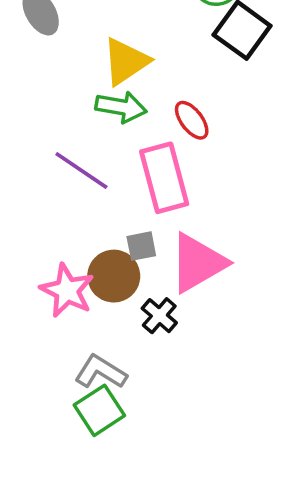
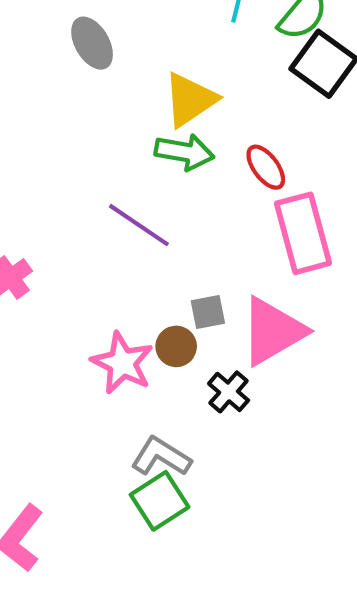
pink rectangle: (164, 178) -> (303, 233), moved
brown circle: (114, 276) -> (176, 346), size x0.7

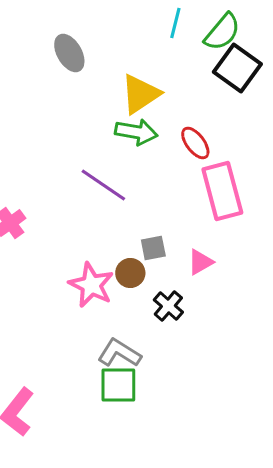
pink triangle: (273, 331) -> (200, 262), size x0.5
green square: (160, 501) -> (118, 385), turned 33

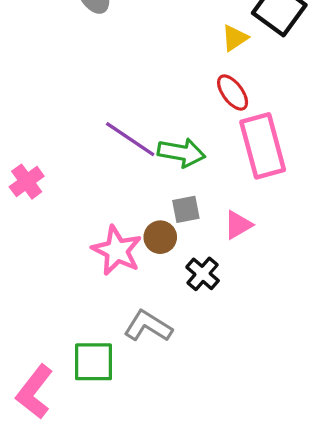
yellow triangle: (140, 94) -> (235, 38), moved, size x0.6
green arrow: (136, 132) -> (181, 153), moved
green square: (118, 385) -> (93, 362), moved

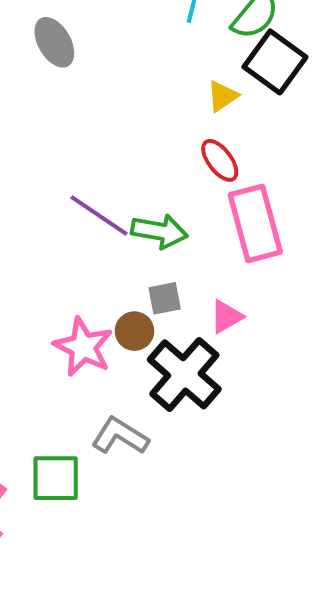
black cross: (203, 274) -> (184, 374), size x1.8

